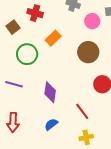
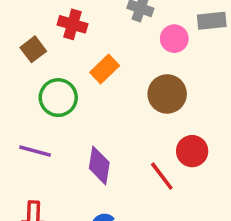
red line: (82, 111) -> (162, 176), moved

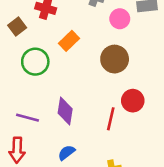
purple line: (35, 151) -> (27, 118), moved
red line: (162, 176) -> (111, 119), turned 50

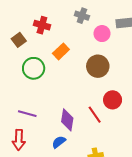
purple diamond: (65, 111) -> (67, 120), moved
red line: (111, 119) -> (95, 115), turned -48

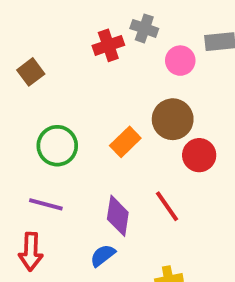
red cross: (42, 25) -> (108, 45), moved, turned -35
orange rectangle: (61, 51) -> (125, 142), moved
green circle: (34, 68) -> (57, 146), moved
red circle: (113, 100) -> (199, 155), moved

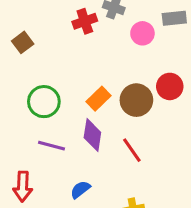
brown circle: (173, 119) -> (136, 100), moved
red circle: (199, 155) -> (170, 86), moved
purple line: (46, 204) -> (51, 146), moved
purple diamond: (118, 216) -> (92, 135), moved

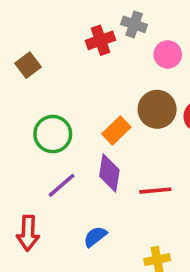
brown circle: (136, 100) -> (157, 109), moved
purple line: (51, 146) -> (62, 185), turned -56
red line: (132, 150) -> (155, 191), turned -60

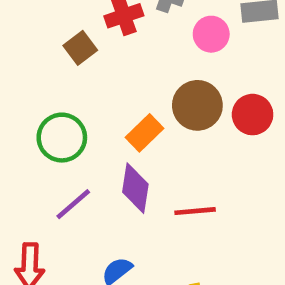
brown square: (28, 65) -> (80, 48), moved

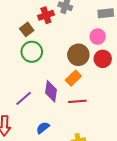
pink circle: (211, 34) -> (98, 37), moved
orange rectangle: (145, 133) -> (73, 78), moved
green circle: (62, 138) -> (32, 52), moved

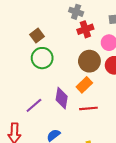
red cross: (46, 15) -> (85, 29), moved

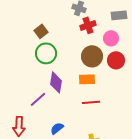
orange rectangle: (84, 85) -> (87, 79), turned 42
purple diamond: (62, 98) -> (56, 82), moved

